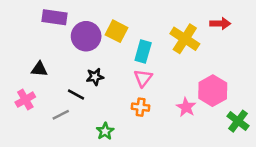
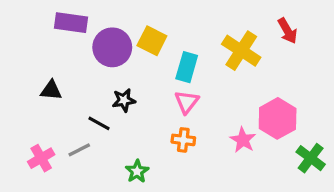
red arrow: (220, 24) -> (287, 31), turned 60
pink cross: (25, 100) -> (41, 158), moved

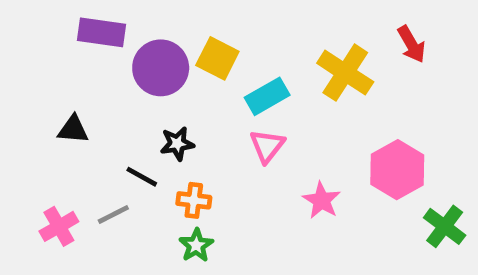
cyan rectangle: (187, 67) -> (267, 96), turned 44
orange cross: (183, 140) -> (194, 200), moved
pink star: (243, 140) -> (322, 200), moved

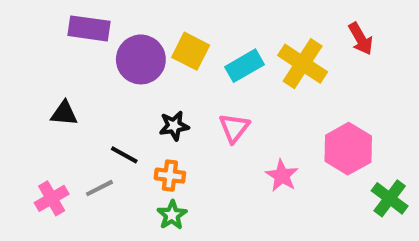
cyan rectangle: (267, 96) -> (245, 66), moved
black star: (177, 144) -> (174, 126), moved

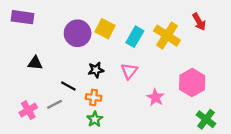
purple rectangle: (89, 28) -> (22, 17), moved
cyan rectangle: (245, 66) -> (135, 37), turned -30
green cross: (390, 198) -> (206, 119), moved

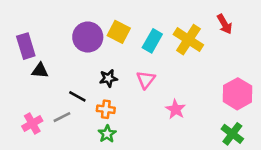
purple rectangle: (22, 17) -> (26, 46), moved, turned 65
pink hexagon: (192, 83) -> (237, 94), moved

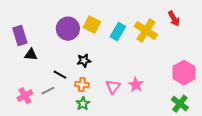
pink triangle: (146, 80) -> (113, 87), moved

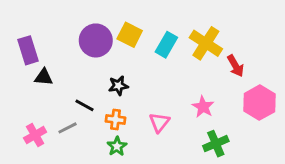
red arrow: (174, 19) -> (236, 66), moved
pink star: (136, 85) -> (203, 107), moved
green cross: (180, 104) -> (216, 144), moved, turned 30

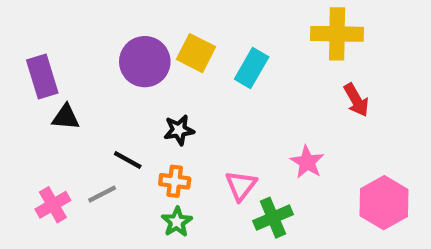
yellow cross: (206, 43) -> (337, 34), moved, turned -32
pink hexagon: (260, 103) -> (384, 203), moved
green cross: (216, 144) -> (273, 218), moved

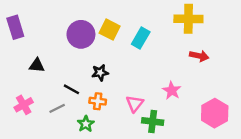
purple rectangle: (42, 77) -> (15, 27), moved
red arrow: (356, 100) -> (199, 56), turned -48
pink cross: (53, 205) -> (24, 105), moved
green cross: (273, 218) -> (153, 122), turned 30
green star: (177, 222) -> (86, 124), moved

